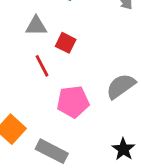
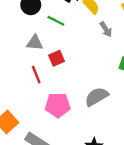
red square: (66, 43) -> (57, 58), turned 35

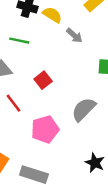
red square: (57, 58) -> (43, 80), moved

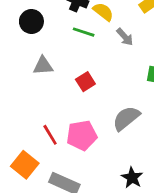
green line: (19, 41) -> (84, 32), moved
red line: (13, 103) -> (50, 135), moved

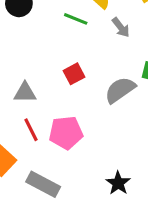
gray triangle: (43, 66) -> (25, 93), moved
gray semicircle: (126, 118) -> (120, 90), moved

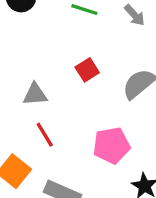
pink pentagon: (66, 133) -> (111, 145), moved

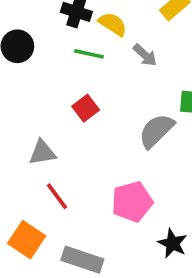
red square: (87, 70) -> (86, 108), moved

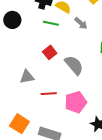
gray semicircle: (156, 131) -> (74, 65), moved, turned 95
red line: (57, 196) -> (49, 94), moved, turned -56

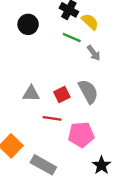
gray arrow: (81, 23) -> (94, 53), moved
red square: (50, 52) -> (62, 95), moved

